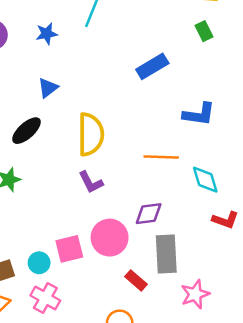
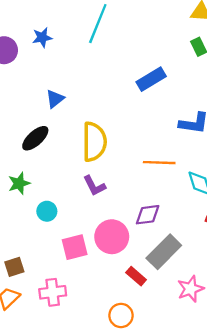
blue star: (47, 34) -> (42, 37), moved
gray rectangle: (166, 254) -> (164, 252), turned 48
cyan circle: (39, 263) -> (47, 211), moved
pink cross: (45, 298) -> (53, 292), turned -36

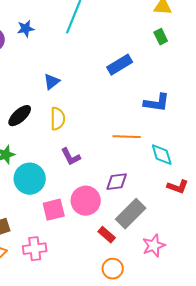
blue triangle: (55, 99) -> (52, 82), moved
yellow semicircle: (94, 142) -> (58, 119), moved, size x0.7
cyan circle: (47, 211) -> (30, 179), size x1.8
orange circle: (121, 315) -> (113, 269), moved

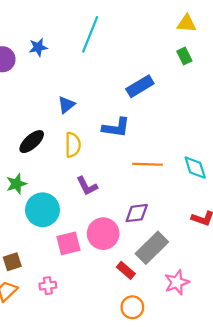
blue L-shape: (157, 103) -> (116, 127), moved
cyan diamond: (162, 155) -> (195, 168), moved
pink cross: (35, 249) -> (48, 286), size x0.7

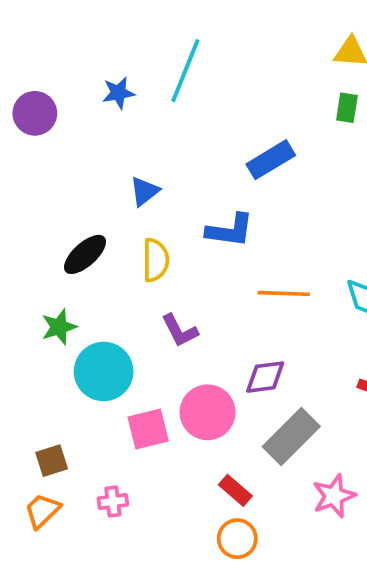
blue star: (38, 47) -> (118, 93), moved
green rectangle: (184, 56) -> (347, 108), turned 35
red rectangle: (126, 270) -> (235, 490), moved
orange circle: (132, 307) -> (237, 539), moved

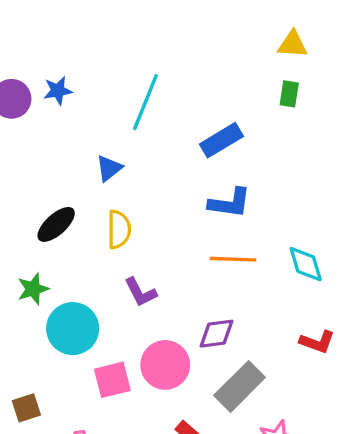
cyan line: (185, 71) -> (145, 102), moved
blue star: (118, 93) -> (58, 91), moved
blue L-shape: (230, 230) -> (230, 203), moved

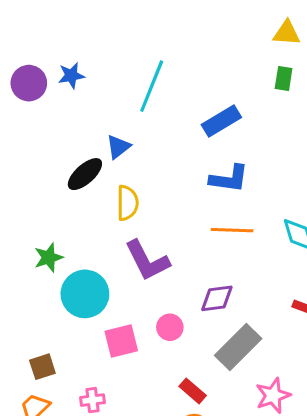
black ellipse: (56, 224) -> (85, 174), moved
purple L-shape: (140, 292) -> (147, 261), size x1.5
pink circle: (165, 365) -> (170, 327), size x0.6

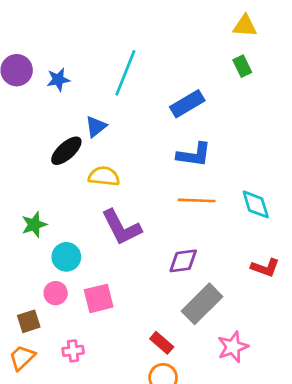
blue star: (71, 76) -> (58, 80), moved
green rectangle: (284, 79) -> (242, 66), turned -35
yellow semicircle: (127, 203) -> (104, 176), turned -84
cyan circle: (85, 294) -> (66, 257), size x0.7
pink circle: (170, 327) -> (56, 293), moved

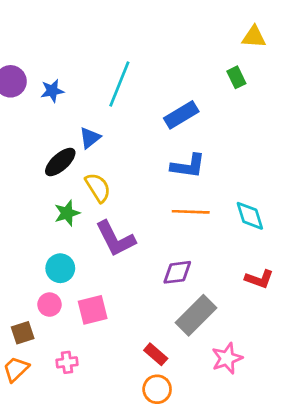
yellow triangle: (245, 26) -> (254, 37), moved
yellow semicircle: (104, 176) -> (98, 188), turned 52
green star: (34, 225) -> (67, 213), moved

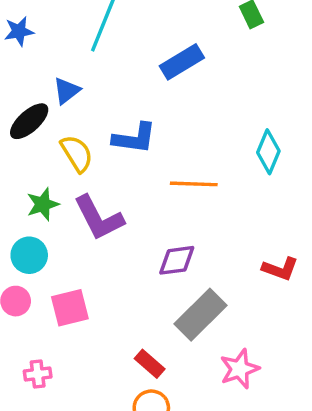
blue L-shape: (188, 166) -> (134, 138), moved
green star: (67, 213) -> (43, 204), moved
cyan diamond: (250, 216) -> (268, 152), moved, turned 40

